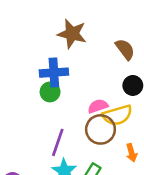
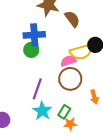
brown semicircle: (125, 49) -> (72, 19), moved
yellow semicircle: (117, 115) -> (81, 52), moved

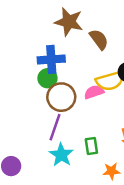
brown circle: (70, 79) -> (61, 97), moved
green rectangle: (64, 112) -> (91, 146), moved, turned -40
orange star: (70, 124) -> (111, 171), moved

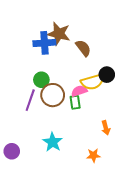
blue cross: (51, 59) -> (44, 43), moved
purple line: (55, 127) -> (30, 100), moved
green rectangle: (91, 146) -> (75, 102), moved

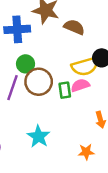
blue cross: (44, 43) -> (17, 29), moved
brown semicircle: (83, 48) -> (74, 27), turned -30
pink semicircle: (79, 91) -> (80, 85), moved

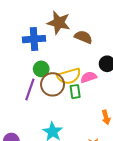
yellow semicircle: (85, 66) -> (69, 76), moved
pink semicircle: (80, 85) -> (89, 77), moved

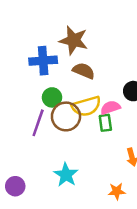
brown semicircle: (83, 37) -> (84, 71), moved
green rectangle: (75, 92) -> (105, 123), moved

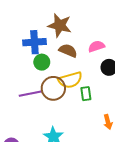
green circle: (52, 97) -> (42, 62), moved
pink semicircle: (110, 108) -> (96, 46), moved
purple line: (38, 123) -> (30, 94), turned 60

